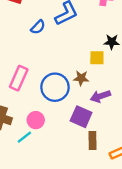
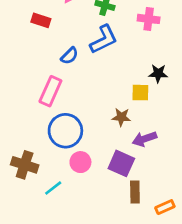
pink rectangle: (19, 78) -> (50, 91), moved
blue circle: (55, 87) -> (65, 131), moved
pink circle: (36, 120) -> (80, 162), moved

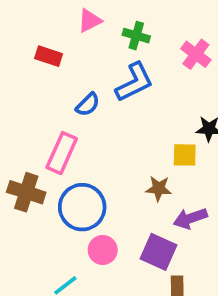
pink cross: (149, 19) -> (196, 54), turned 30
brown cross: (25, 165) -> (26, 192), moved

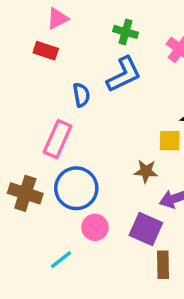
pink triangle: (90, 21) -> (58, 18), moved
blue semicircle: (88, 105) -> (81, 95), turned -55
brown cross: (26, 192) -> (25, 193), moved

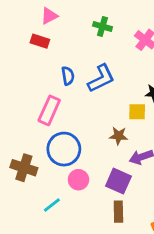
blue L-shape: (124, 74) -> (101, 78), moved
brown cross: (25, 193) -> (24, 168), moved
brown rectangle: (163, 265) -> (118, 212), moved

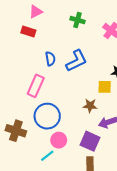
cyan line: (52, 205) -> (47, 156), moved

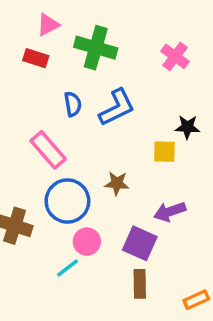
green cross: (77, 20) -> (96, 48), moved, size x1.6
pink rectangle: (36, 86) -> (48, 150), turned -65
brown star: (90, 106) -> (117, 183), moved

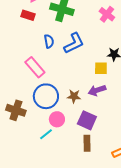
brown star: (117, 183) -> (74, 96), moved
purple arrow: (170, 212) -> (97, 90), moved

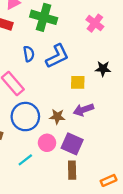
yellow square: (101, 68) -> (78, 82), moved
pink circle: (57, 119) -> (47, 143), moved

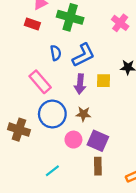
purple arrow: (83, 110) -> (80, 84), moved, turned -66
cyan line: (25, 160) -> (52, 171), moved

